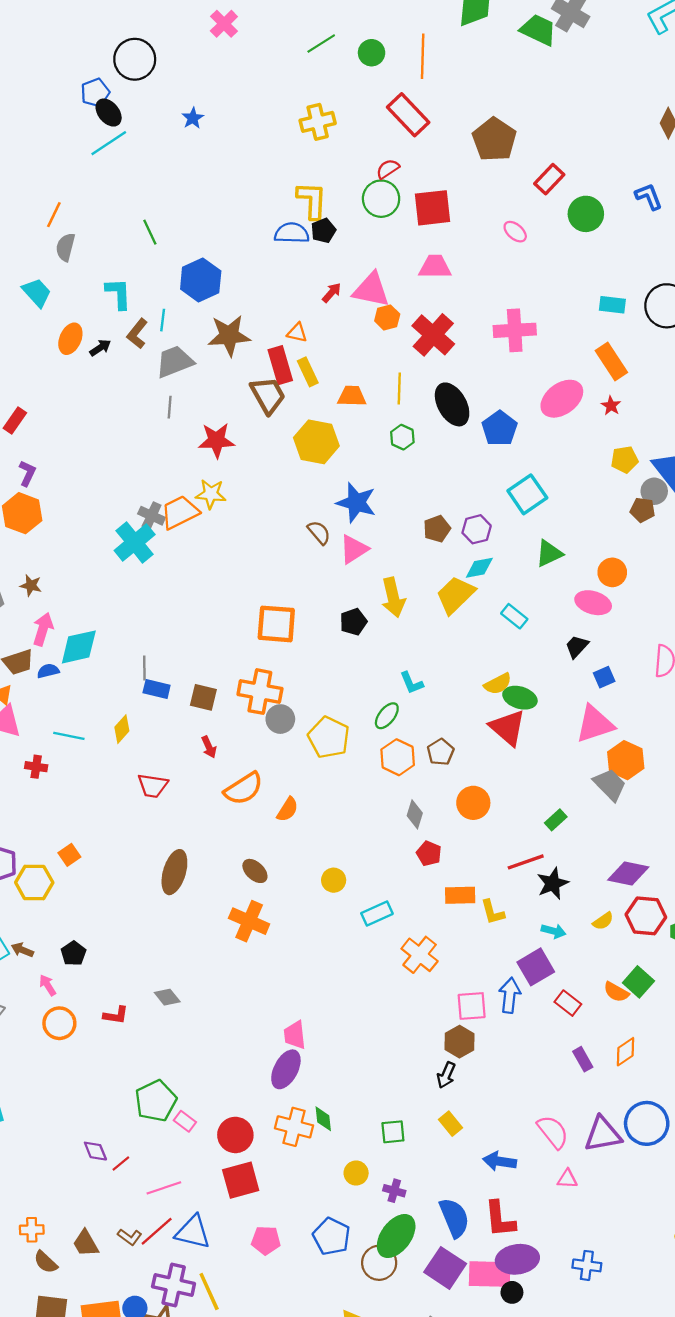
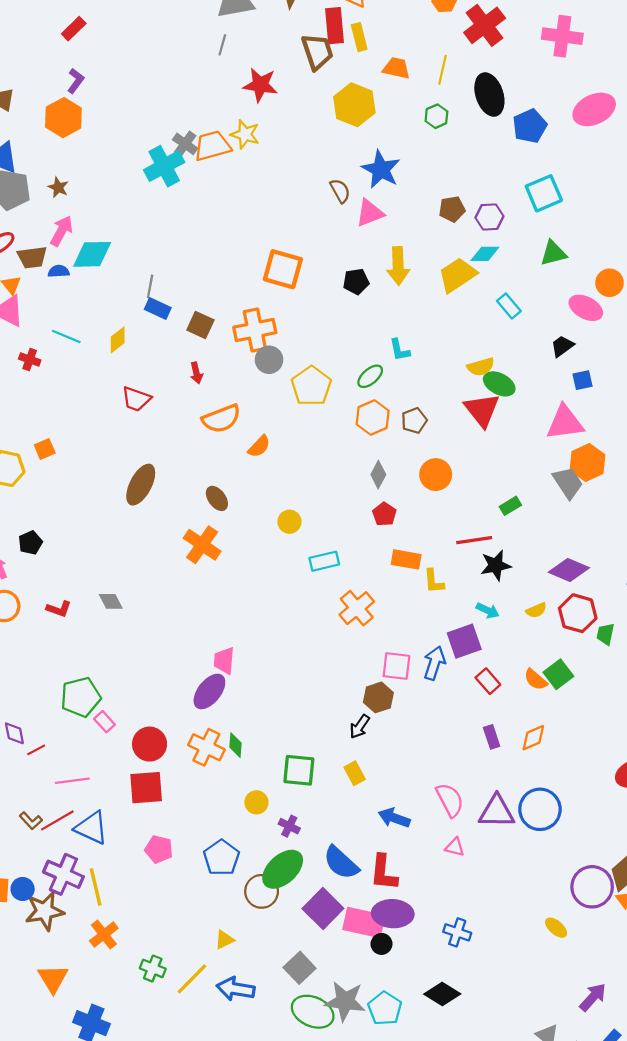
orange cross: (260, 692) -> (255, 330), turned -33
green square: (393, 1132) -> (299, 770), size x1.4
blue semicircle: (454, 1218) -> (341, 863), turned 144

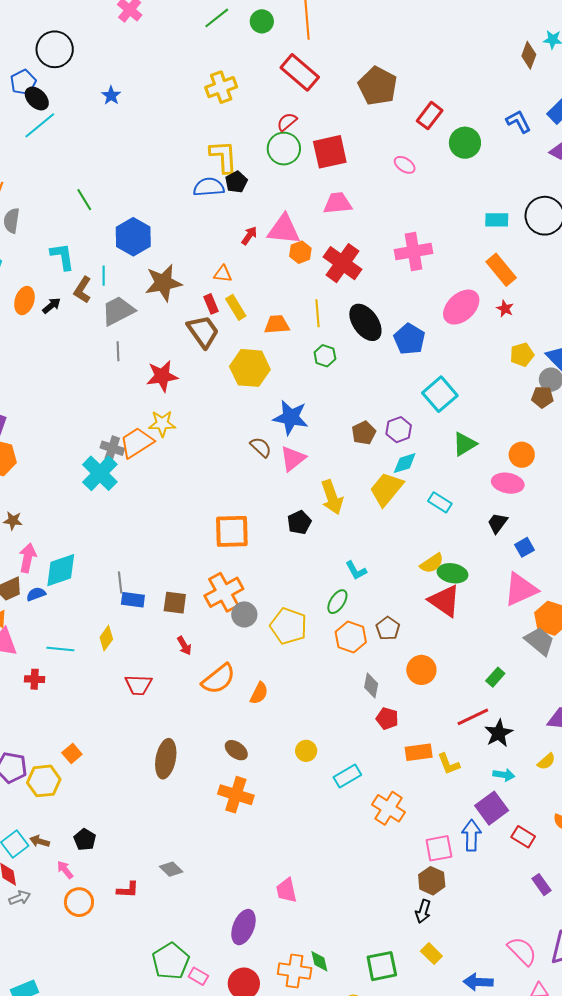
red rectangle: (334, 26) -> (211, 304), size x0.6
purple ellipse: (209, 691) -> (243, 927), moved

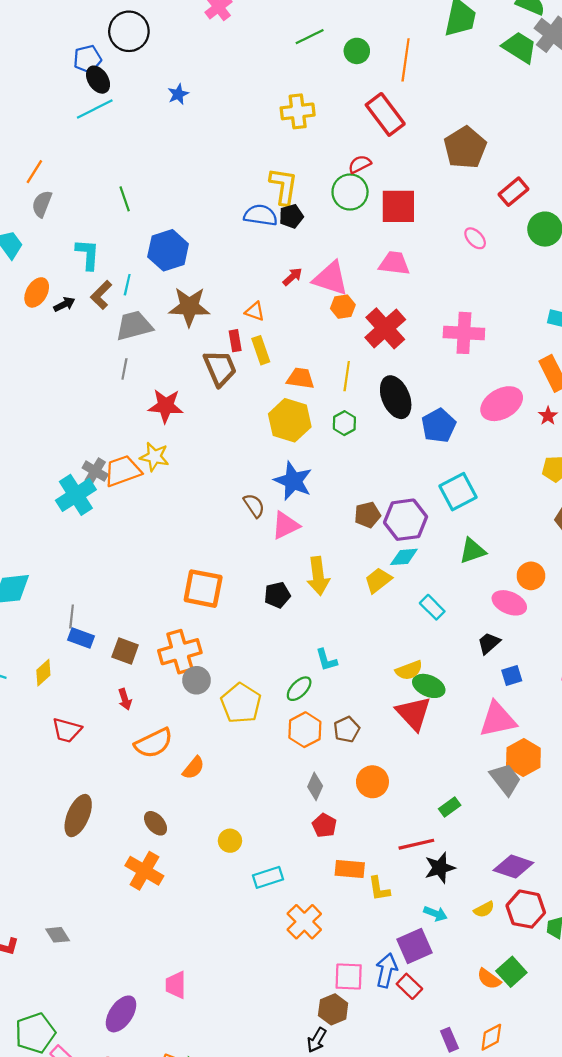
yellow hexagon: (250, 368) -> (290, 420), moved
purple hexagon: (399, 430) -> (406, 520), size x1.5
yellow trapezoid: (386, 489) -> (378, 580), size x0.7
red rectangle: (523, 837) -> (409, 986), moved

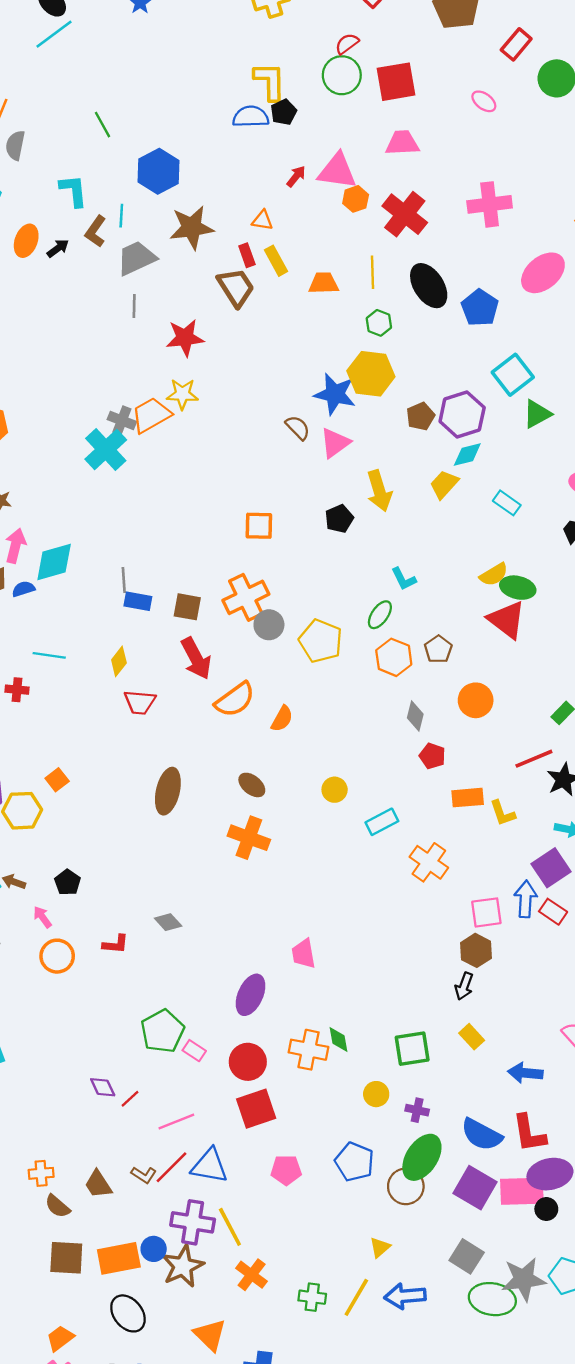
yellow hexagon: (290, 420) -> (371, 374), moved
green triangle: (472, 551) -> (537, 414), moved
orange square: (203, 589) -> (259, 526), size x0.7
yellow diamond: (43, 673) -> (119, 661), moved
red arrow: (125, 699) -> (196, 658), size x1.8

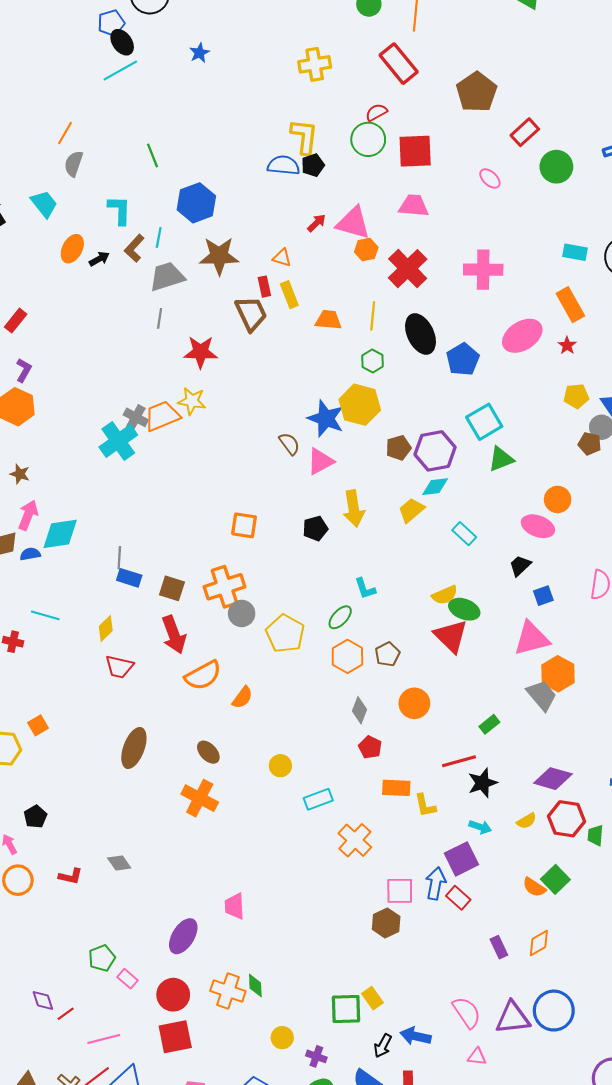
black arrow: (464, 986) -> (383, 1046), moved
green pentagon: (162, 1031) -> (102, 958), size x0.7
green square: (412, 1049) -> (346, 1009), moved

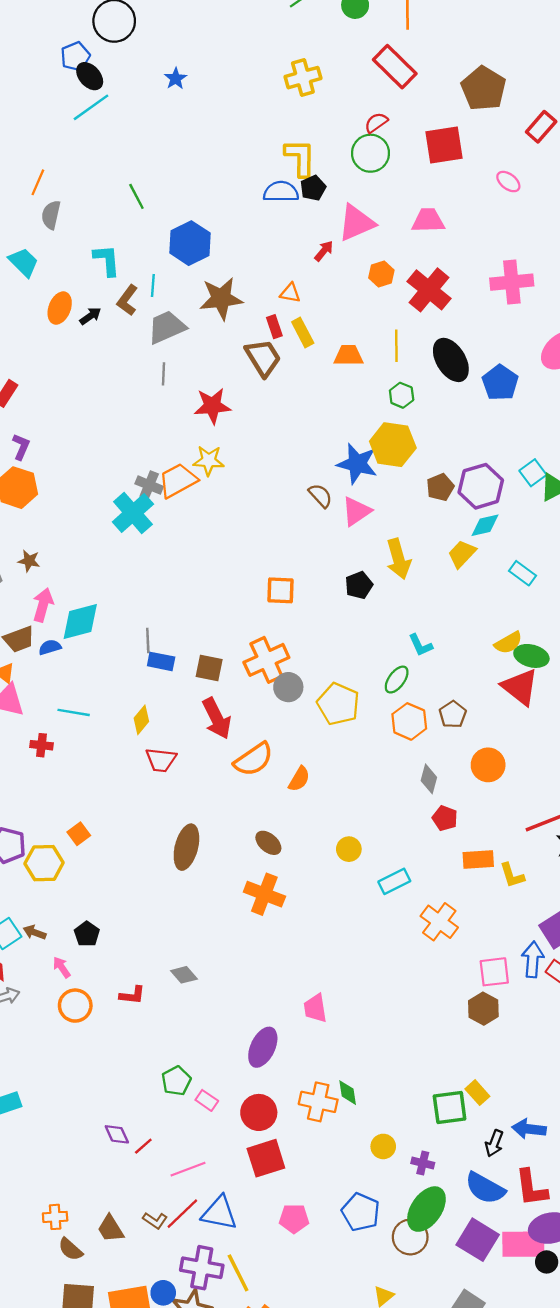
red square: (415, 151) -> (444, 145), moved
pink triangle: (353, 223) -> (356, 223), moved, turned -33
cyan square: (484, 422) -> (533, 473), moved, size x0.7

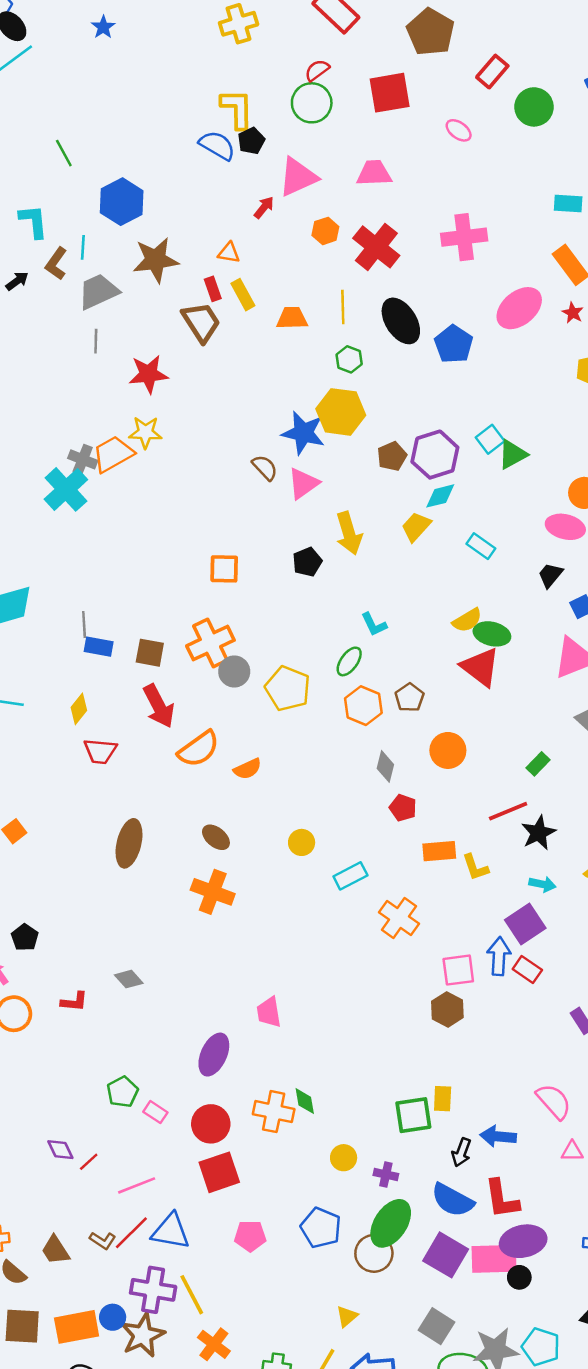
blue semicircle: (281, 192) -> (217, 145), turned 32
orange semicircle: (299, 779) -> (247, 769), turned 36
yellow rectangle: (477, 1093) -> (443, 1099), turned 45

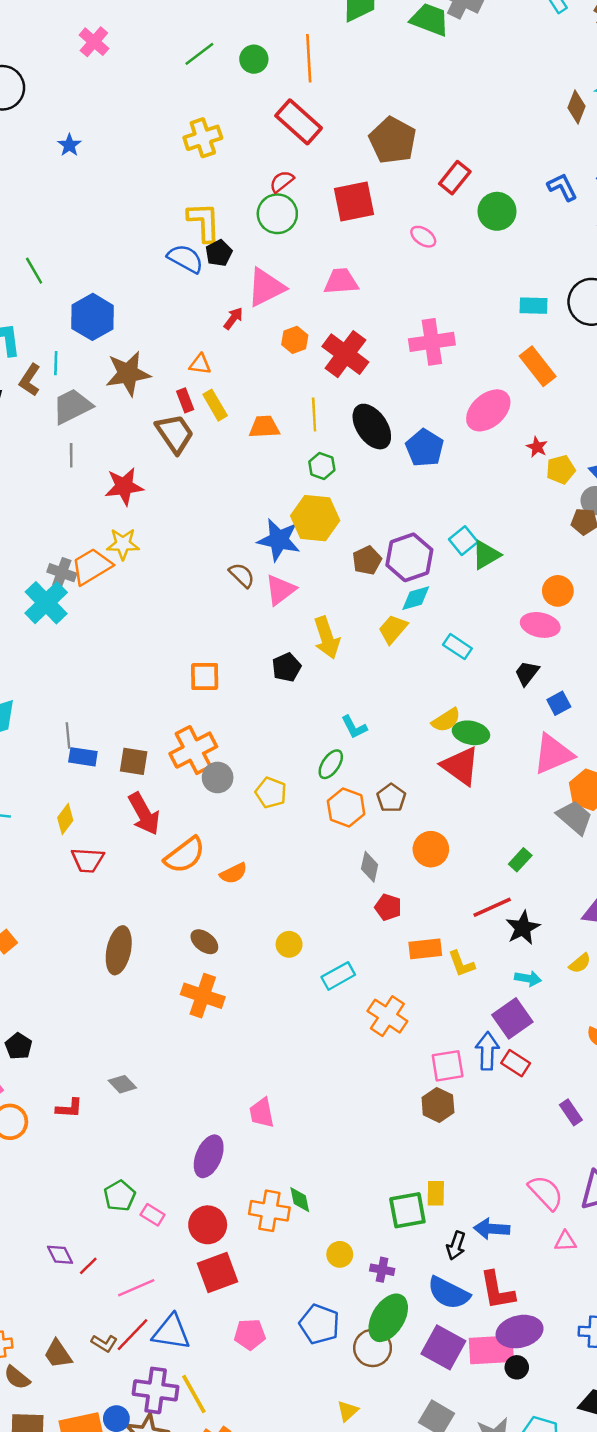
red star: (573, 313) -> (537, 447), moved
yellow pentagon: (288, 688) -> (271, 793), size x0.7

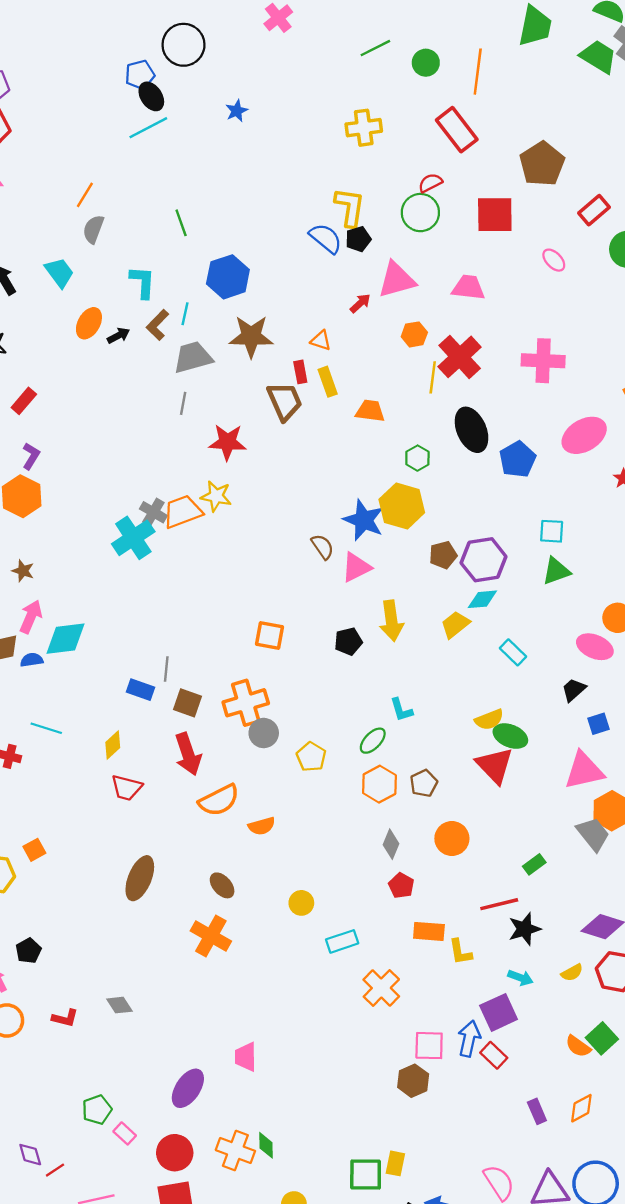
yellow line: (314, 414) -> (433, 377), moved
cyan square: (463, 541) -> (552, 531), moved, turned 32
gray line: (68, 736) -> (166, 669), moved

